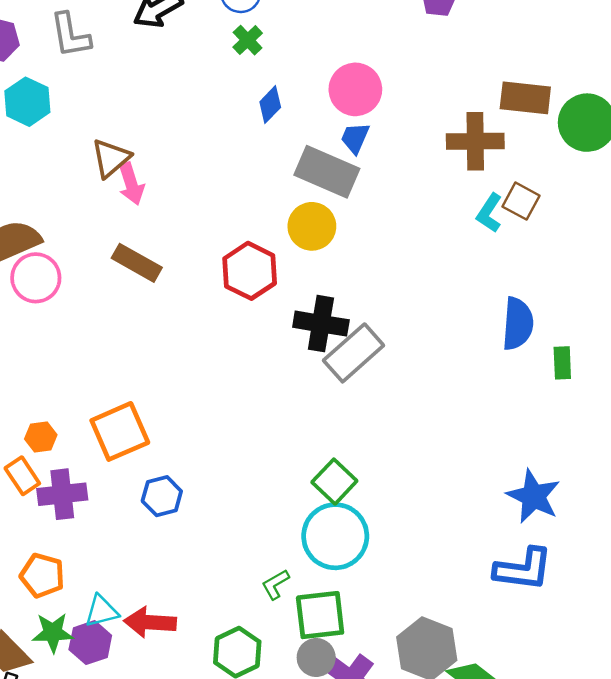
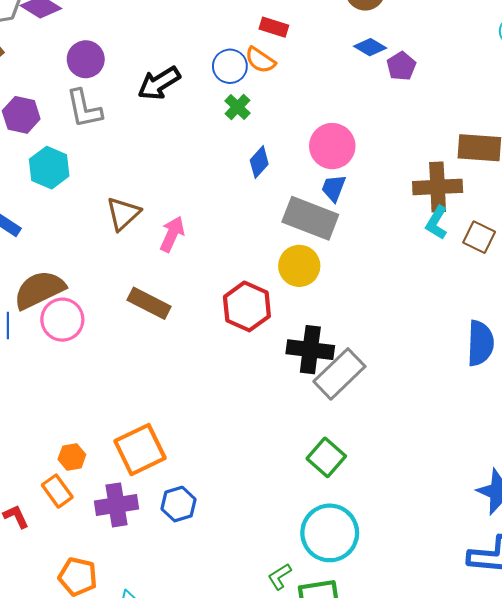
pink arrow: (131, 184) -> (172, 234), moved, turned -136
cyan L-shape: (489, 213) -> (437, 223), moved
green square: (334, 482) -> (326, 457), moved
purple cross: (62, 494) -> (117, 505), moved

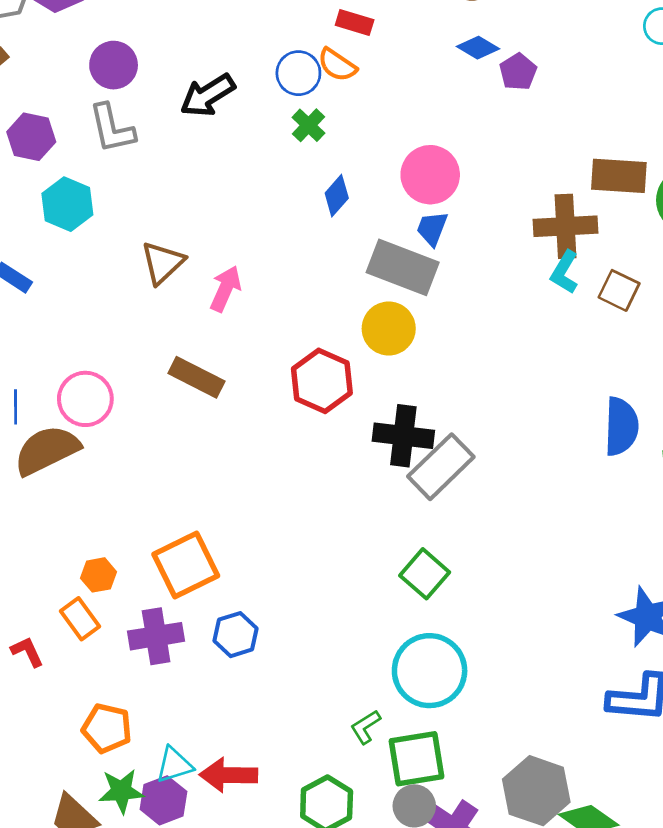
brown semicircle: (39, 290) -> (47, 450), moved

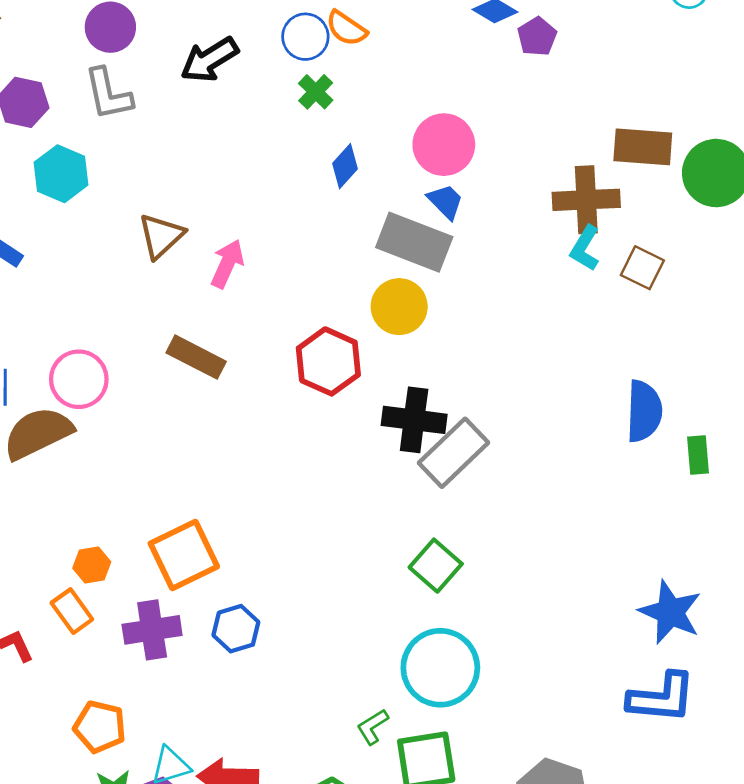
blue trapezoid: (432, 229) -> (446, 201), turned 114

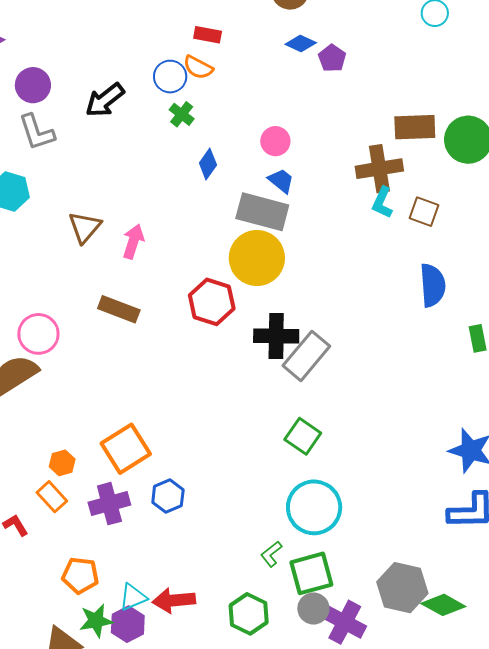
pink circle: (444, 145) -> (275, 141), size x0.7
yellow circle: (399, 307) -> (257, 258), size x1.4
blue semicircle: (644, 411) -> (433, 285), moved

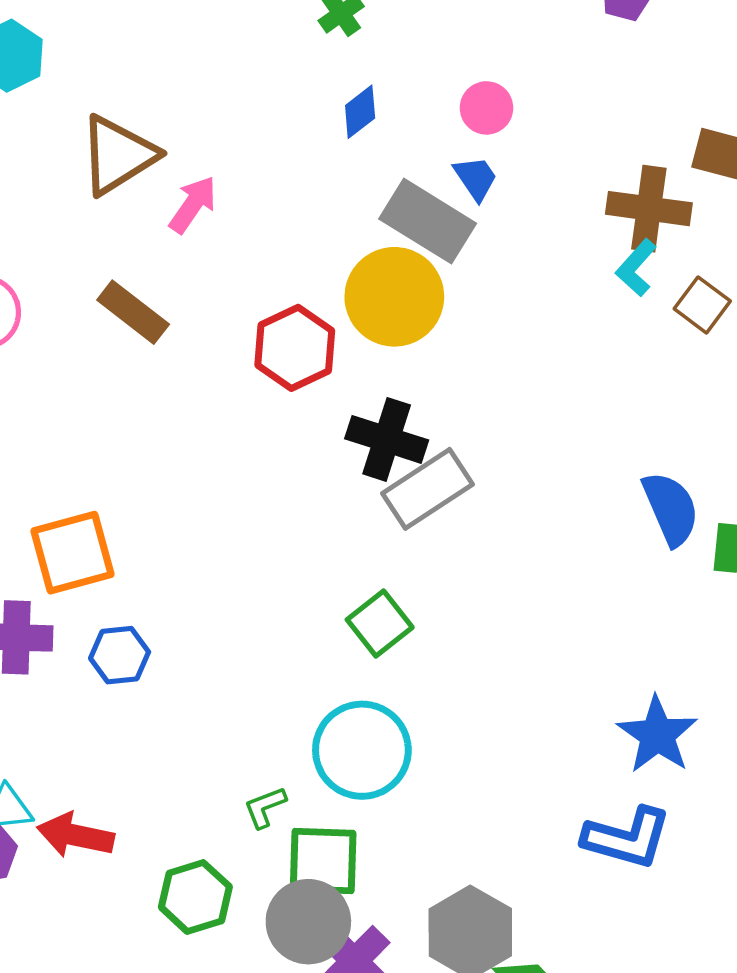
brown triangle: (85, 227) -> (118, 155), size x1.4
blue semicircle: (433, 285) -> (671, 509), moved, turned -36
gray circle: (313, 609) -> (308, 922), size x1.5

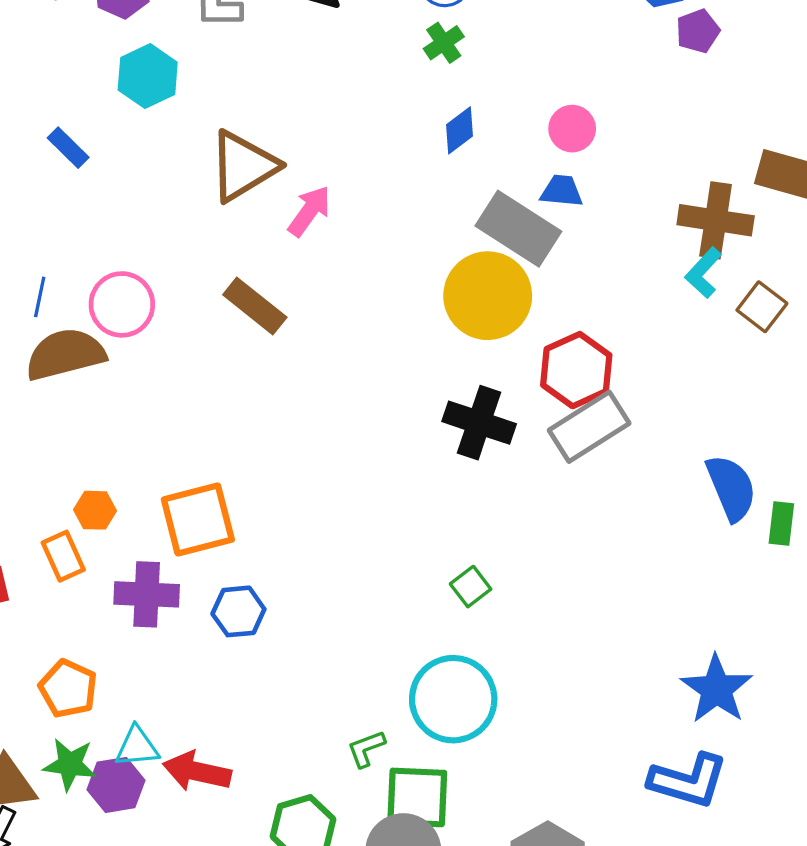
blue trapezoid: (476, 178) -> (562, 191), turned -51
red hexagon: (295, 348) -> (576, 370), moved
gray rectangle: (428, 489) -> (589, 427), moved
green square: (380, 624) -> (471, 587), size x0.7

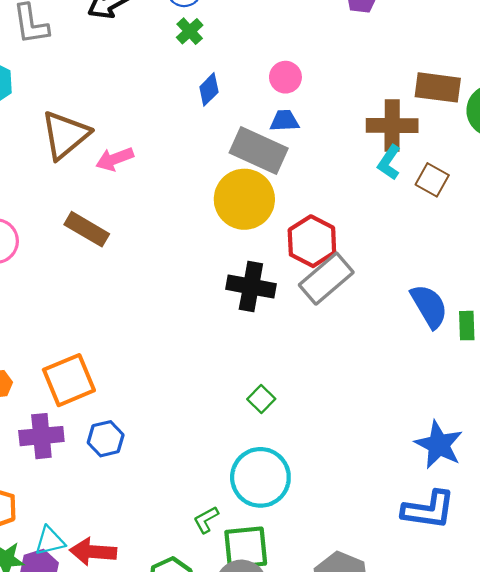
pink arrow: (309, 211) -> (115, 159), turned -138

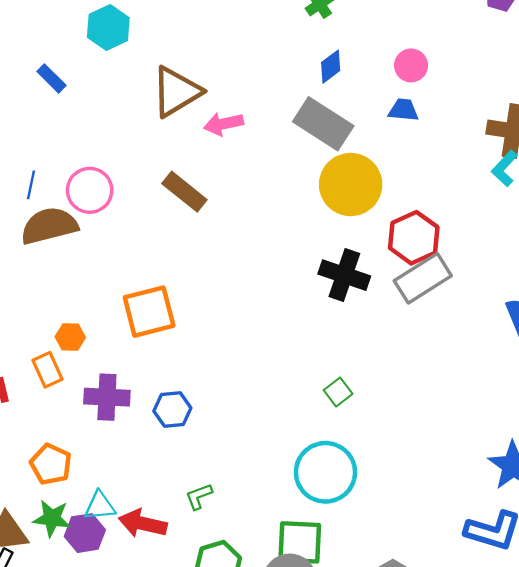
gray rectangle: (259, 151) -> (323, 124), moved
orange square: (69, 380) -> (149, 312), moved
green L-shape: (206, 520) -> (199, 496), moved

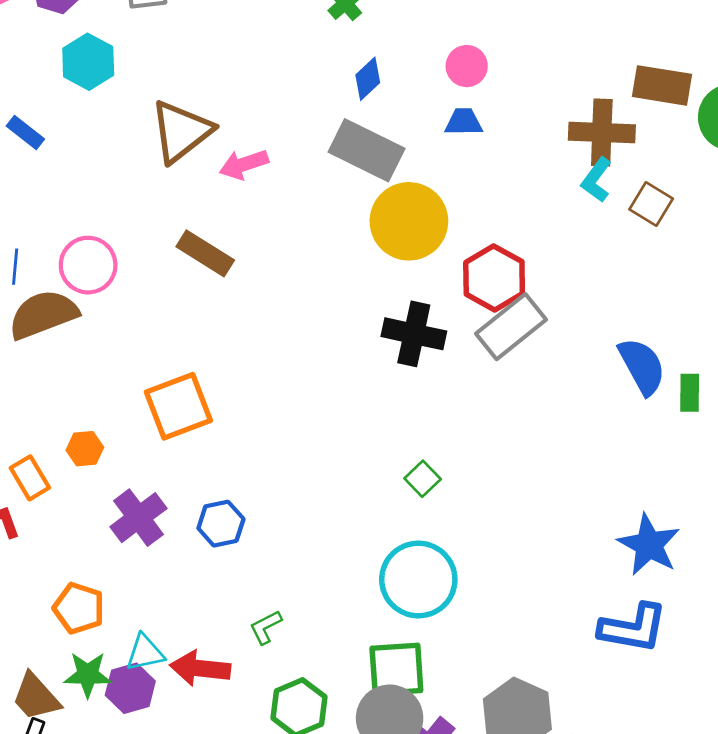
orange rectangle: (47, 370) -> (30, 478), moved
purple cross: (107, 397) -> (138, 518), turned -33

